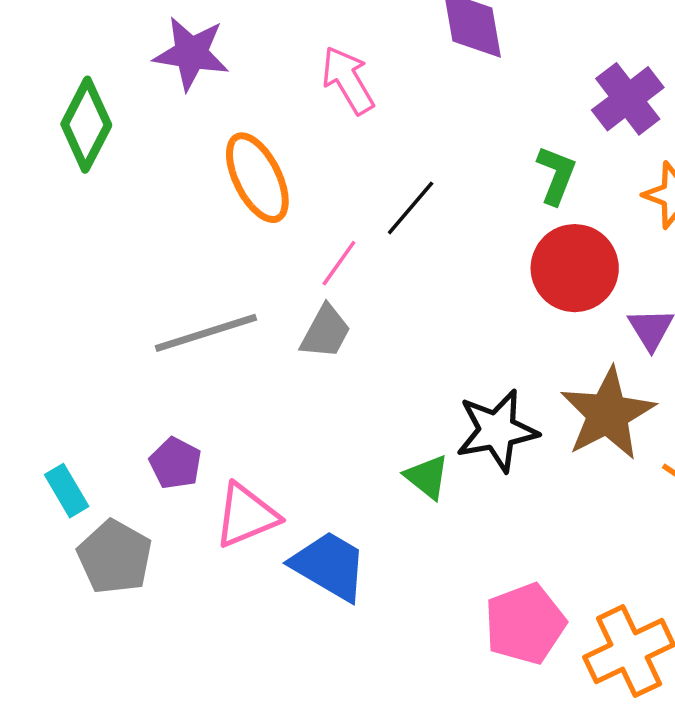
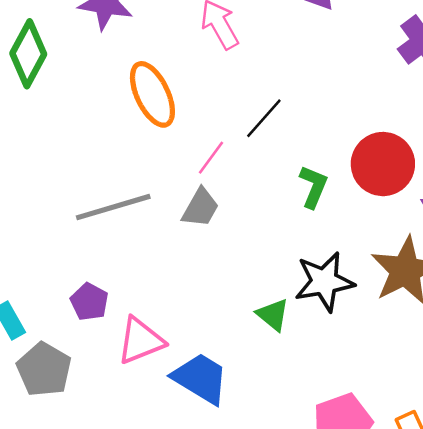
green L-shape: (556, 175) -> (313, 187), moved

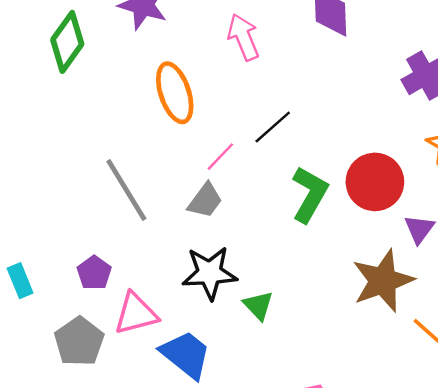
green L-shape: (313, 187) -> (310, 194), size x1.4
gray line: (113, 207) -> (126, 190), turned 68
black star: (324, 282) -> (210, 273), moved
gray pentagon: (44, 370) -> (79, 342), moved

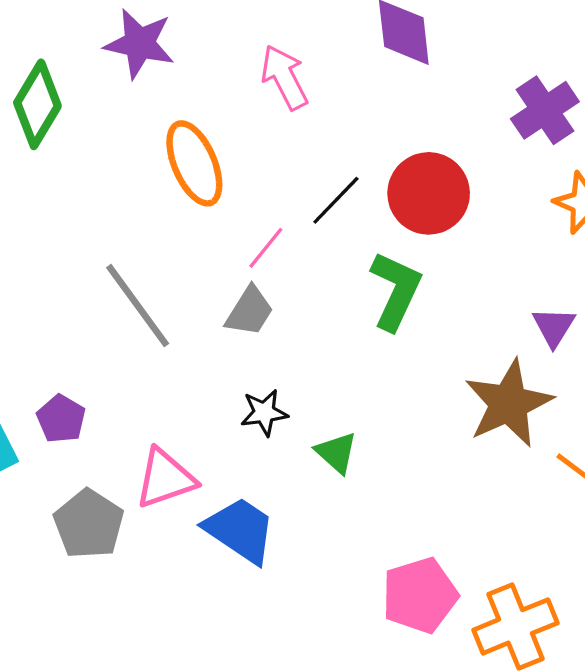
red circle: (375, 182) -> (429, 193), moved
purple pentagon: (94, 273) -> (61, 419), moved
black star: (210, 273) -> (264, 413), size x0.6

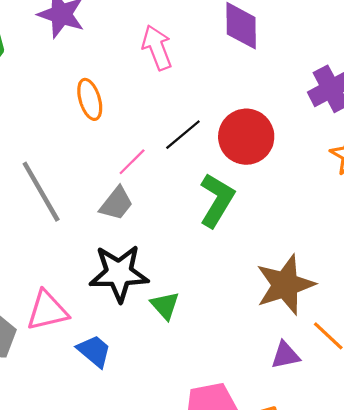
orange ellipse: (194, 163) -> (90, 99), size x0.7
purple triangle: (554, 327) -> (285, 355), moved, turned 40
black star: (264, 413) -> (119, 273), size x1.8
blue trapezoid: (240, 530) -> (94, 351), size x0.7

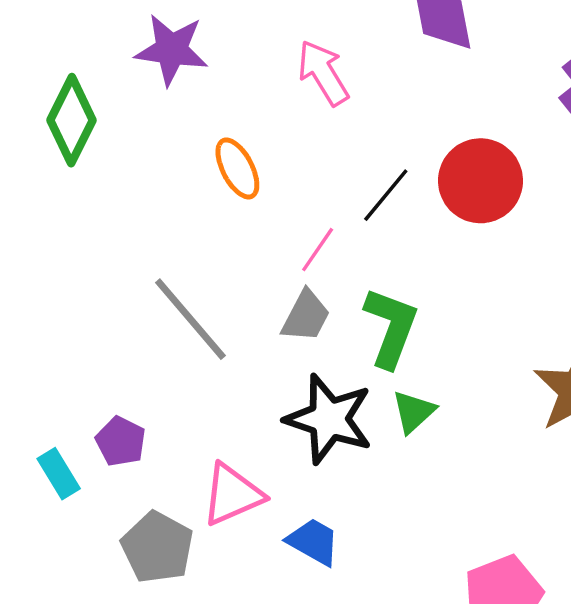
green L-shape: (217, 200) -> (391, 327), moved
black star: (119, 273) -> (329, 419), turned 30
green triangle: (165, 305) -> (414, 412), moved, turned 40

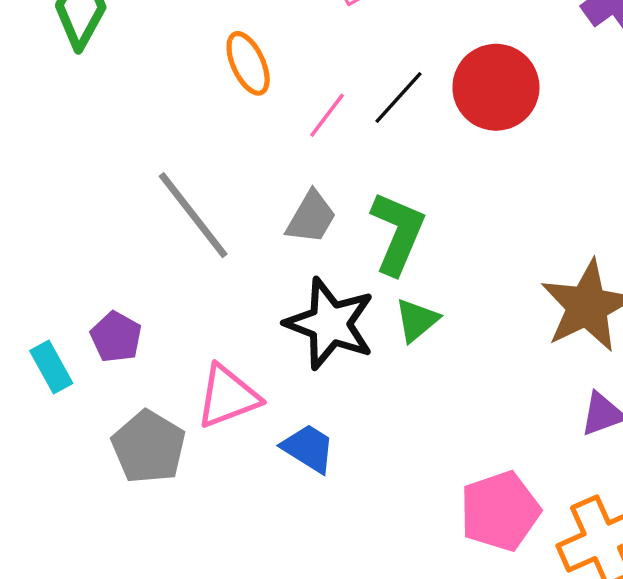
pink line: (318, 250) -> (327, 115), moved

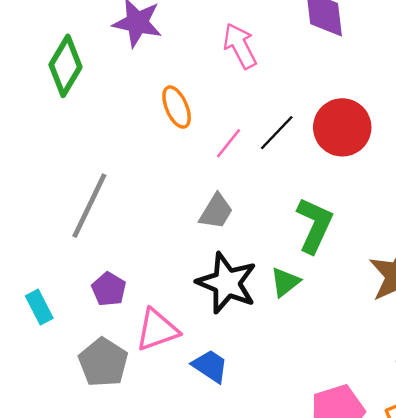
gray line: (193, 215) -> (89, 206), moved, turned 62
green L-shape: (398, 233) -> (314, 225), moved
purple pentagon: (116, 337) -> (109, 289), moved

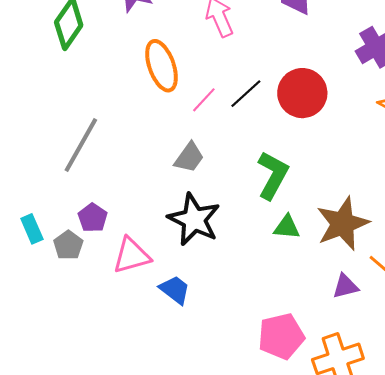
orange ellipse: (177, 107) -> (162, 66), size x1.4
green triangle: (285, 282) -> (287, 227), moved, turned 40
gray pentagon: (103, 362) -> (68, 245), moved, size x0.7

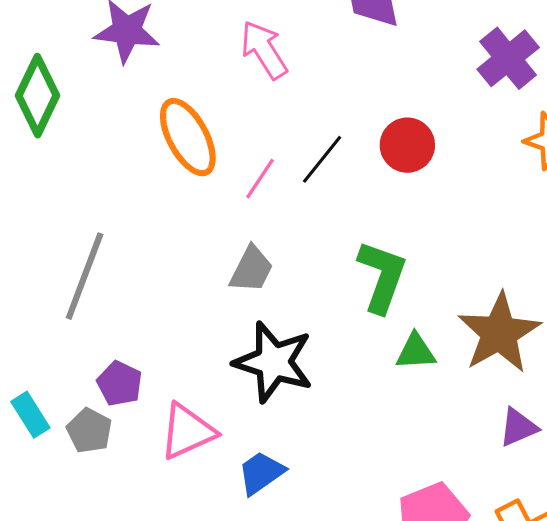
red circle: (302, 93) -> (407, 145), size x0.7
blue trapezoid: (175, 290) -> (261, 473), turned -64

